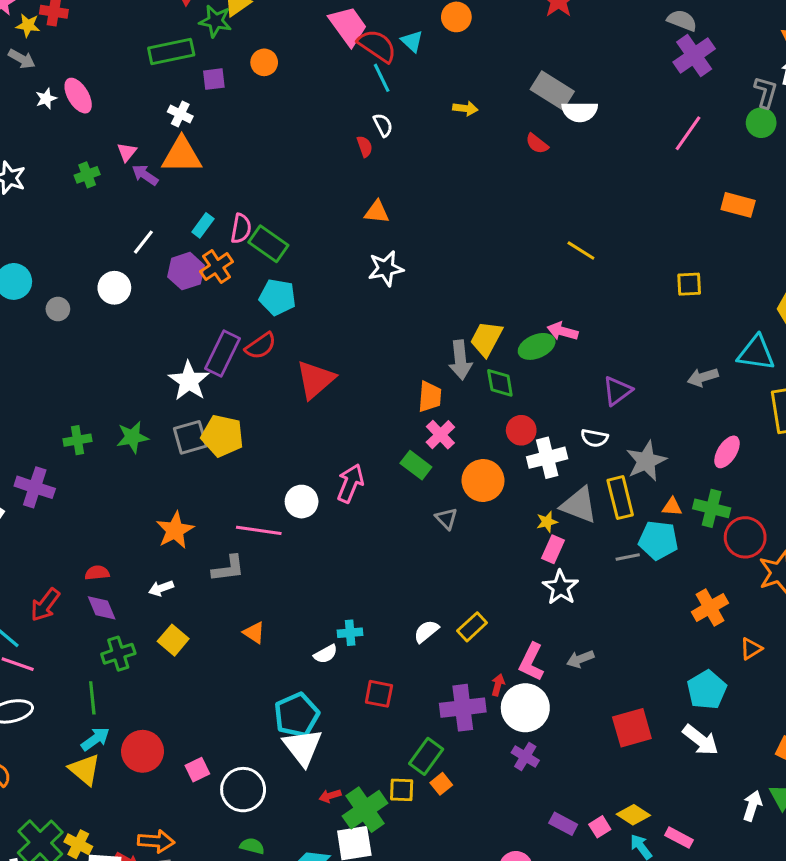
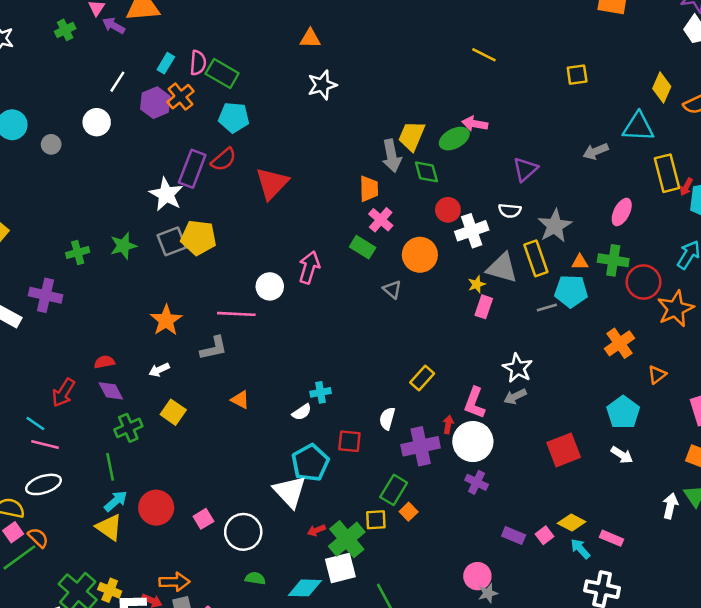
white star: (561, 587) -> (518, 368), moved
white semicircle: (426, 631) -> (387, 418), moved, turned -30
cyan pentagon: (297, 715) -> (310, 463), moved
white arrow: (701, 740) -> (622, 455), size x0.7

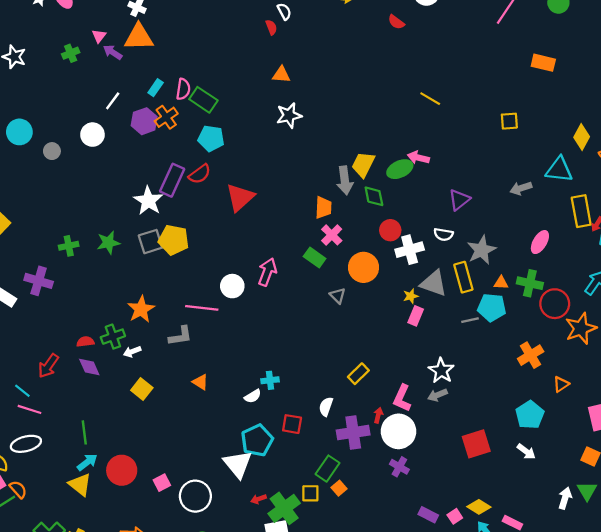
green cross: (128, 428) -> (113, 337), moved

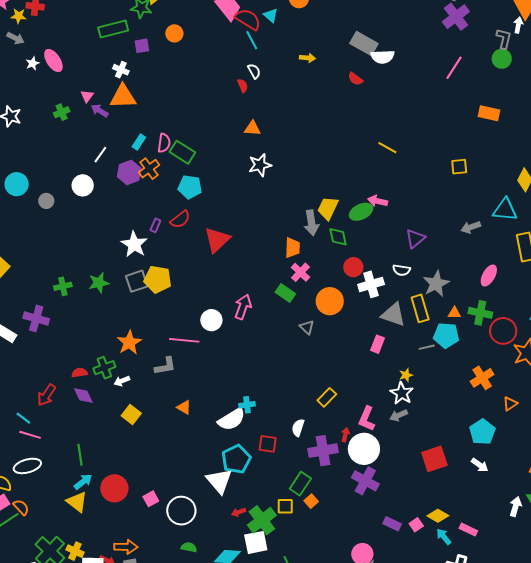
purple rectangle: (172, 180) -> (155, 225), size x0.5
yellow star: (411, 296) -> (406, 375), moved
white semicircle: (253, 396) -> (232, 419), size x1.8
purple cross: (399, 467) -> (365, 481), size x1.5

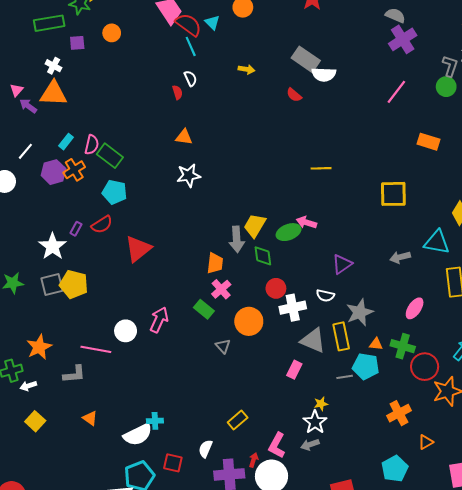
yellow line: (387, 148) -> (321, 168), turned -36
yellow square: (459, 167) -> (393, 194), size x1.6

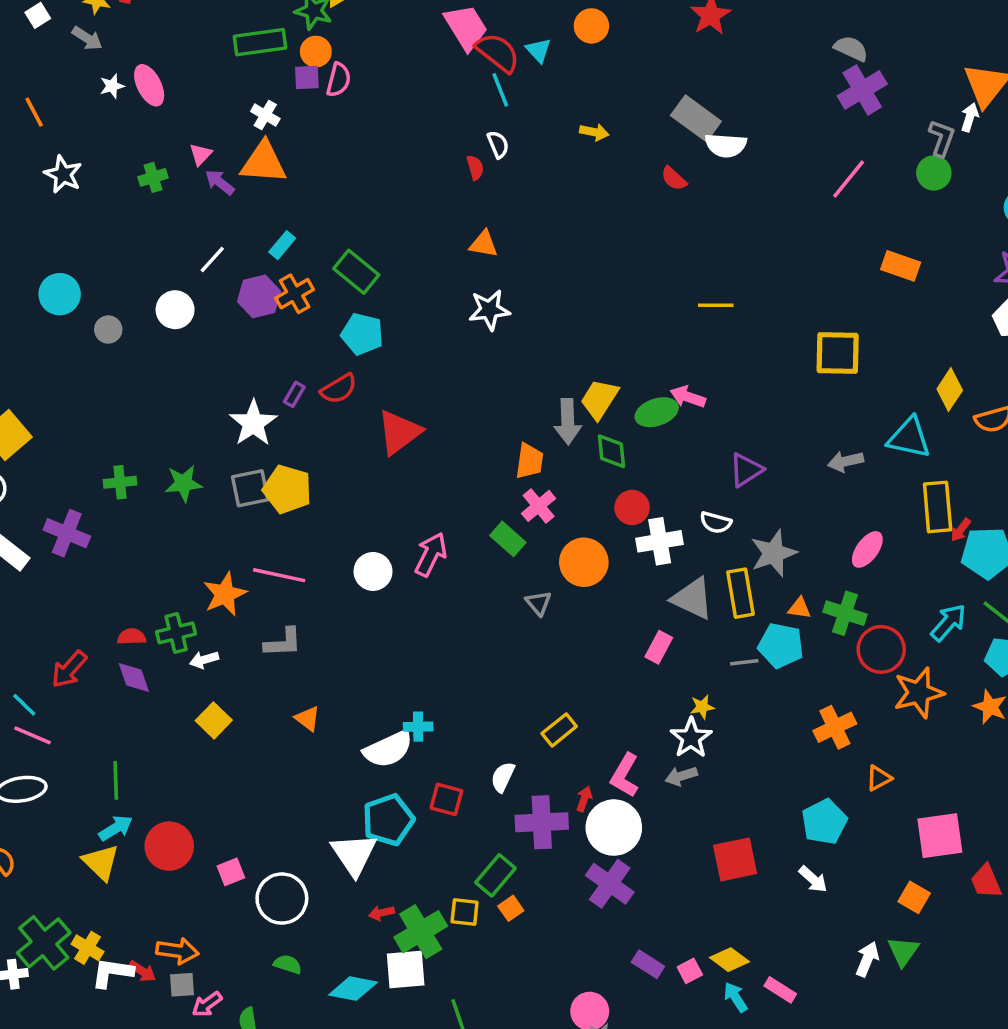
orange circle: (112, 33) -> (316, 52), moved
pink semicircle: (92, 145) -> (338, 80), moved
pink line: (96, 349) -> (279, 575), moved

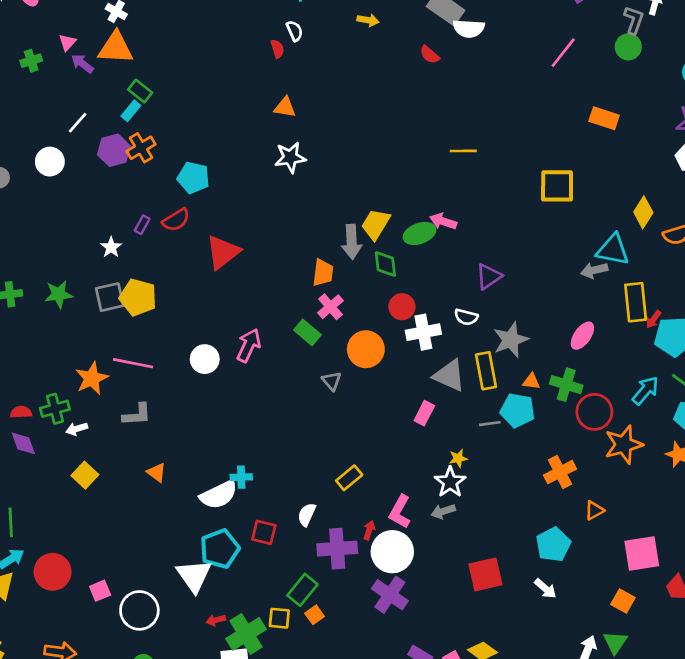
green rectangle: (356, 272) -> (140, 91), moved, size x0.7
white star: (253, 423) -> (111, 247), size x0.6
gray arrow: (846, 461) -> (594, 270), moved

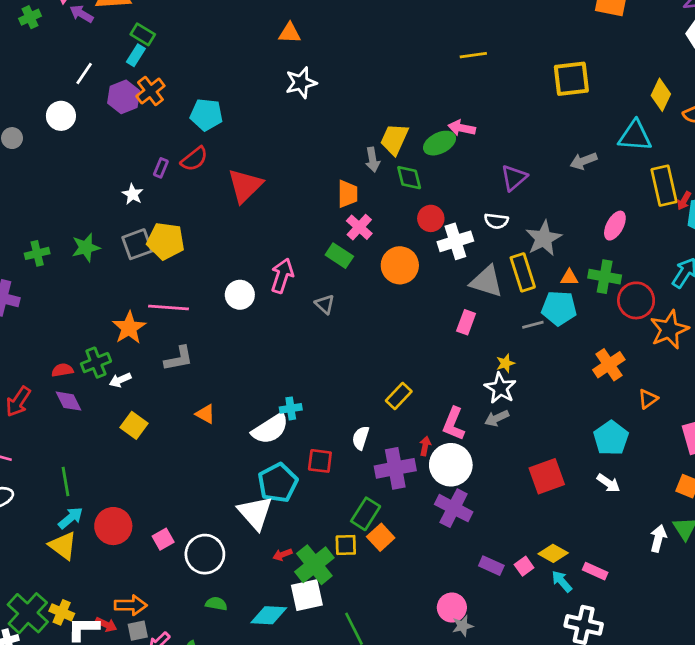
gray arrow: (352, 242) -> (373, 160), size x0.7
gray arrow: (594, 270) -> (584, 161), moved
gray triangle: (332, 381) -> (325, 304), moved
orange square: (315, 615) -> (381, 537), size x1.4

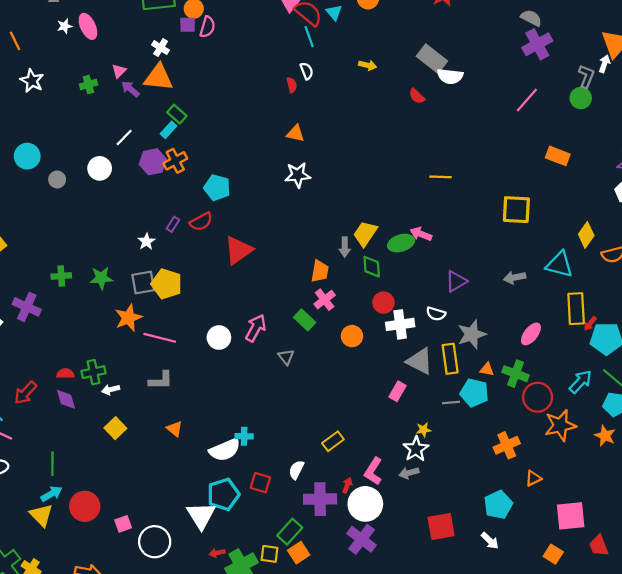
orange circle: (400, 265) -> (352, 336), size x0.7
orange star: (129, 328) -> (128, 318), moved

